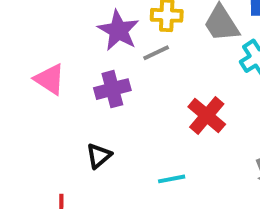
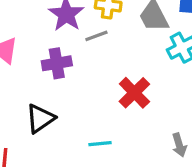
black triangle: (99, 156) -> (40, 119), size x1.4

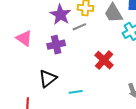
cyan line: (100, 144) -> (76, 92), moved

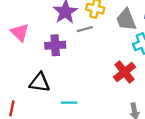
red cross: (104, 60) -> (125, 72), moved
black triangle: (48, 79) -> (40, 83), turned 36

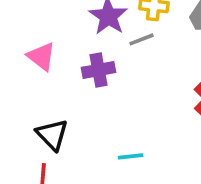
black triangle: (40, 83) -> (52, 135), moved, turned 45

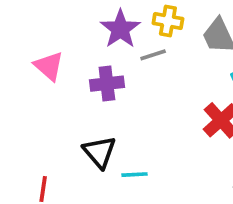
black triangle: (52, 135) -> (99, 152), moved

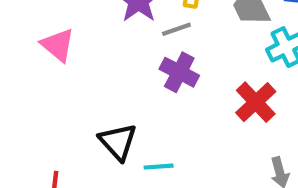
purple cross: (107, 84) -> (179, 72), moved, turned 36

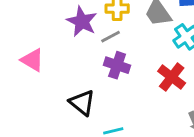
black triangle: (118, 142) -> (82, 103), moved

